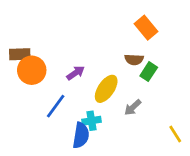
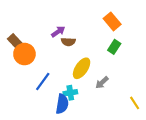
brown rectangle: (20, 54) -> (15, 42), turned 49
brown semicircle: (134, 60) -> (68, 42), moved
green rectangle: (149, 72) -> (114, 47), moved
purple arrow: (76, 73) -> (58, 32), moved

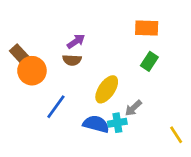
orange rectangle: (112, 21) -> (147, 28), turned -48
brown semicircle: (68, 42) -> (72, 60), moved
cyan cross: (70, 93) -> (117, 123), moved
blue semicircle: (62, 104) -> (96, 124), moved, turned -84

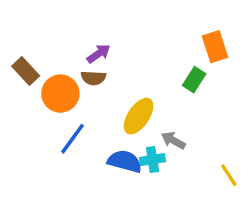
orange rectangle: (147, 28) -> (215, 47), moved, turned 70
orange circle: (32, 71) -> (60, 94), moved
gray arrow: (133, 108) -> (173, 140), turned 72

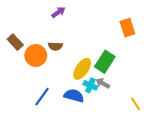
purple arrow: (99, 54) -> (58, 12), moved
green rectangle: (194, 80) -> (105, 62), moved, size x1.5
blue line: (73, 139) -> (42, 97), moved
cyan cross: (152, 160) -> (90, 85), moved, turned 32

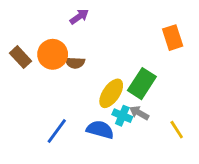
orange circle: (36, 55) -> (53, 54), moved
yellow line: (136, 104) -> (177, 130), moved

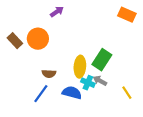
orange rectangle: (173, 38) -> (127, 15), moved, turned -48
brown semicircle: (75, 63) -> (49, 74), moved
yellow ellipse: (111, 93) -> (80, 67), turned -30

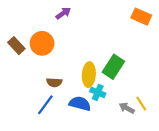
gray arrow: (100, 81) -> (127, 108), moved

